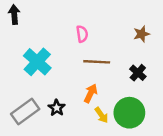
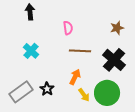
black arrow: (14, 15) -> (30, 12), moved
cyan cross: (37, 62) -> (31, 51), size x0.7
black cross: (138, 73) -> (114, 60), size x1.6

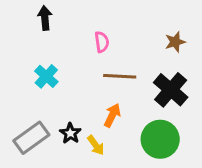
yellow arrow: (84, 95) -> (96, 145), moved

